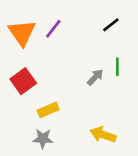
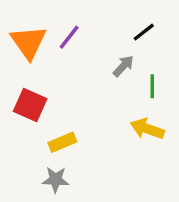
gray arrow: (95, 77) -> (123, 66), moved
red square: (23, 81) -> (30, 105), turned -30
yellow arrow: (103, 135) -> (147, 129), moved

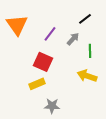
purple line: (69, 37) -> (50, 34), moved
red square: (30, 105) -> (43, 62), moved
gray star: (56, 180) -> (52, 106), moved

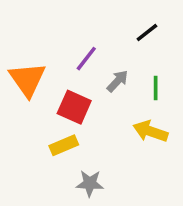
orange triangle: (17, 25) -> (27, 79), moved
gray arrow: (73, 39) -> (117, 81), moved

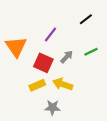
gray arrow: (117, 81) -> (67, 57), moved
green line: (156, 88) -> (91, 52), turned 64
yellow arrow: (150, 131) -> (63, 84), moved

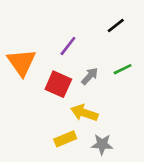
yellow rectangle: (37, 85) -> (65, 139), moved
gray star: (52, 108) -> (102, 144), moved

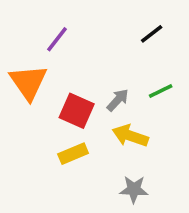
purple line: (68, 46) -> (57, 39), moved
yellow arrow: (84, 113) -> (130, 136), moved
yellow rectangle: (65, 139) -> (73, 154), moved

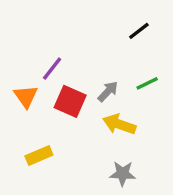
purple line: (57, 39) -> (52, 69), moved
orange triangle: (28, 82) -> (26, 96), moved, size x0.7
yellow rectangle: (73, 154) -> (39, 155), moved

